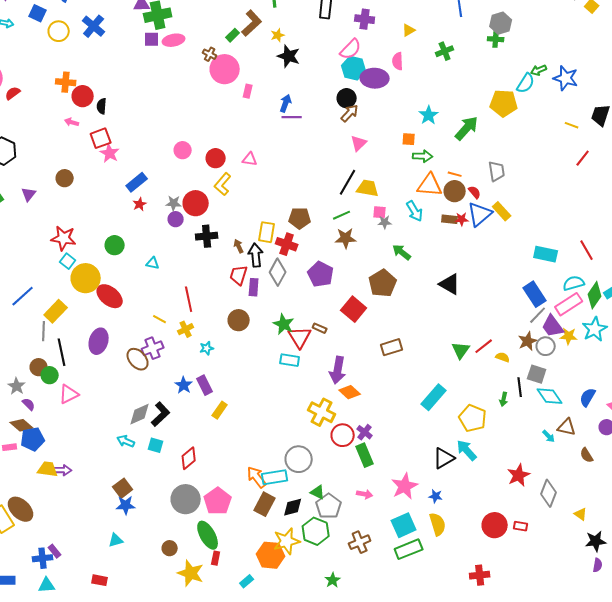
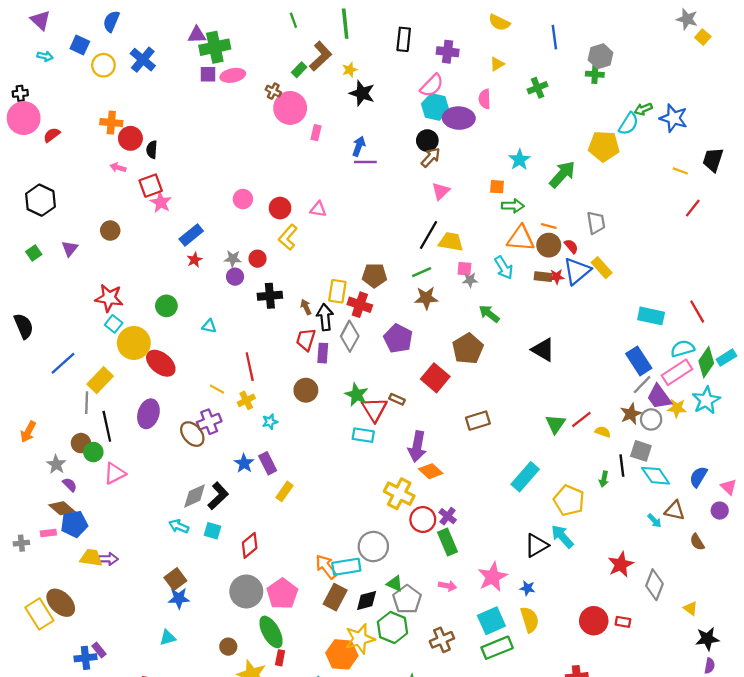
red circle: (196, 203) -> (258, 259), size x0.6

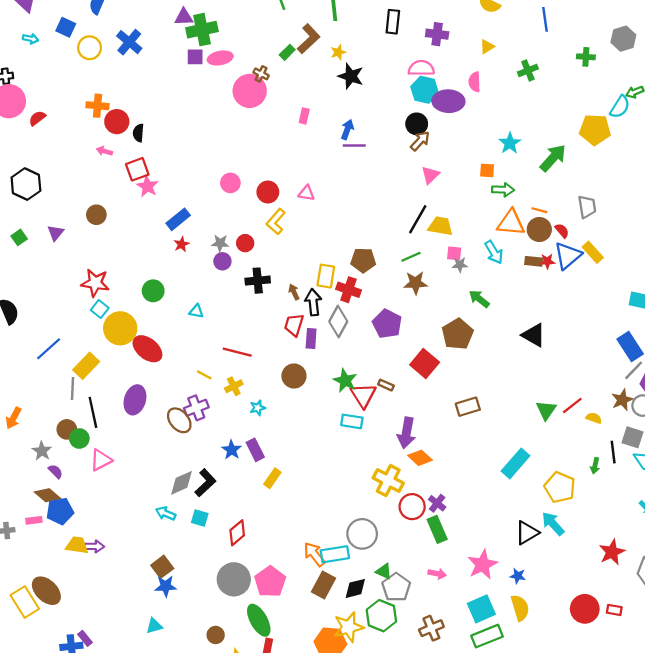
gray hexagon: (600, 56) -> (623, 39), moved
pink semicircle: (432, 85) -> (421, 68), turned -135
pink circle: (290, 108) -> (250, 91), moved
red line: (250, 367) -> (237, 352), turned -64

